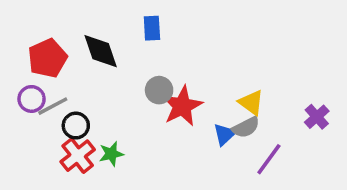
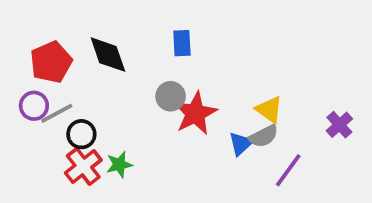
blue rectangle: (152, 28) -> (182, 43), moved

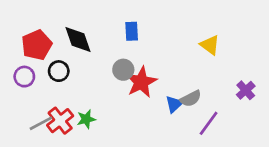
yellow triangle: (269, 110) -> (210, 45), moved
gray line: (57, 113) -> (41, 123), moved
black circle: (81, 134) -> (59, 71), moved

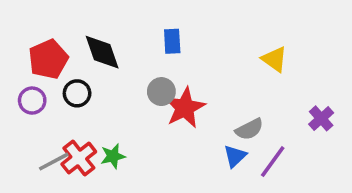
blue triangle: (174, 104) -> (235, 156), moved

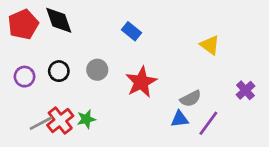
blue rectangle: (172, 41) -> (132, 31), turned -48
black diamond: (102, 52) -> (59, 20), moved
red pentagon: (48, 59) -> (23, 24), moved
gray circle: (161, 92) -> (97, 70), moved
blue triangle: (235, 156) -> (180, 119), turned 36

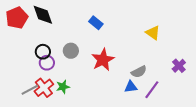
purple circle: (25, 77) -> (47, 63), moved

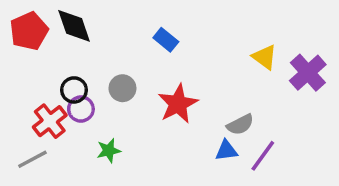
purple cross: (179, 66) -> (308, 73), moved, size x1.5
red cross: (44, 88) -> (50, 121), moved
gray line: (30, 90) -> (32, 159), moved

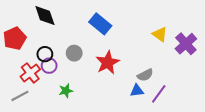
red pentagon: (29, 31) -> (15, 38), moved
blue rectangle: (166, 40) -> (100, 24), size x1.5

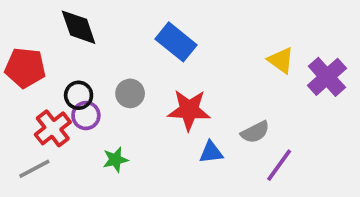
red pentagon: (15, 38) -> (25, 68), turned 30
red star: (108, 63) -> (189, 110), turned 30
blue triangle: (137, 91) -> (211, 152), moved

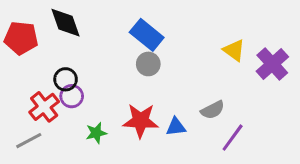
red pentagon: (25, 68) -> (21, 38), moved
gray circle: (130, 93) -> (148, 64), moved
red star: (189, 110) -> (141, 121), moved

